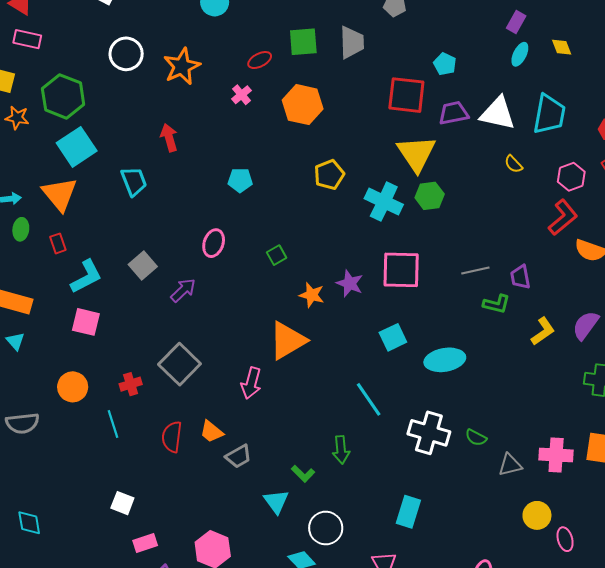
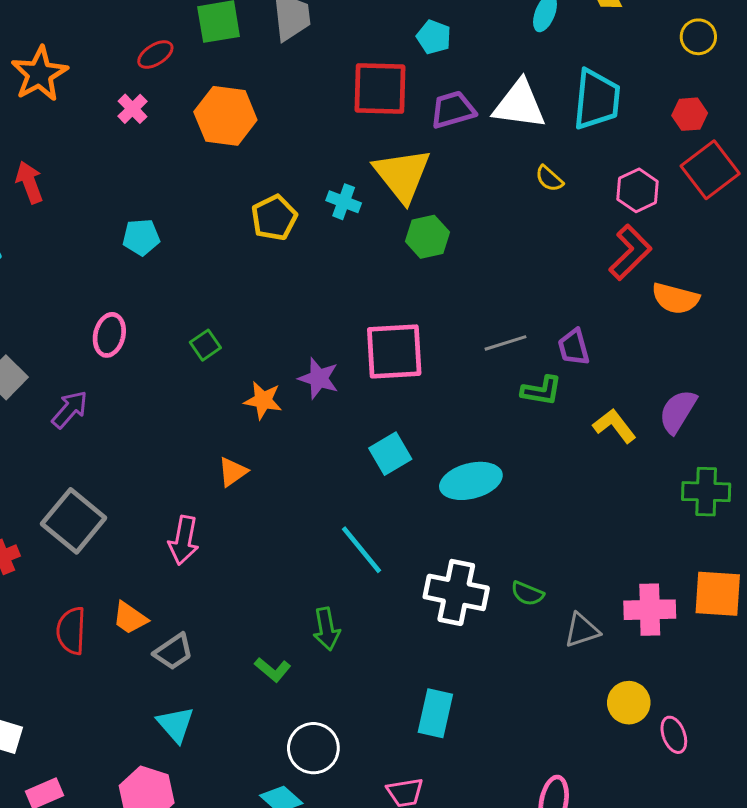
cyan cross: (384, 202) -> (344, 202), moved, size x0.6
yellow L-shape: (543, 331) -> (614, 426), turned -88
orange triangle: (288, 341) -> (233, 472), size x0.5
cyan triangle: (276, 502) -> (176, 724), moved

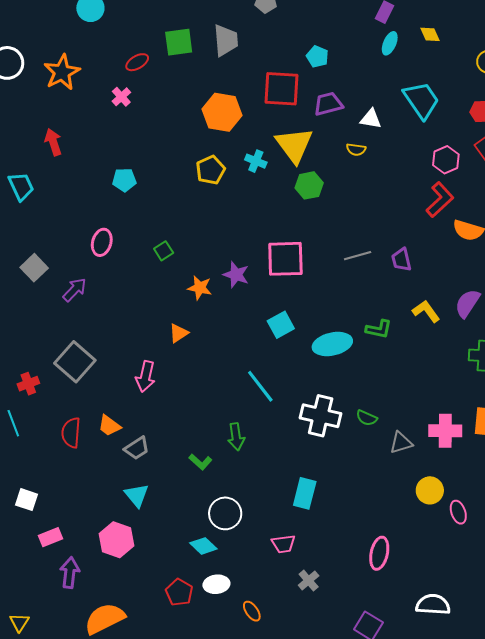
cyan trapezoid: (597, 99) -> (421, 100), turned -42
white triangle: (519, 105) -> (371, 119), moved, size x0.6
orange hexagon: (225, 116) -> (222, 112), moved
yellow semicircle: (549, 179) -> (356, 150), moved, turned -36
green L-shape: (541, 391) -> (379, 329), moved

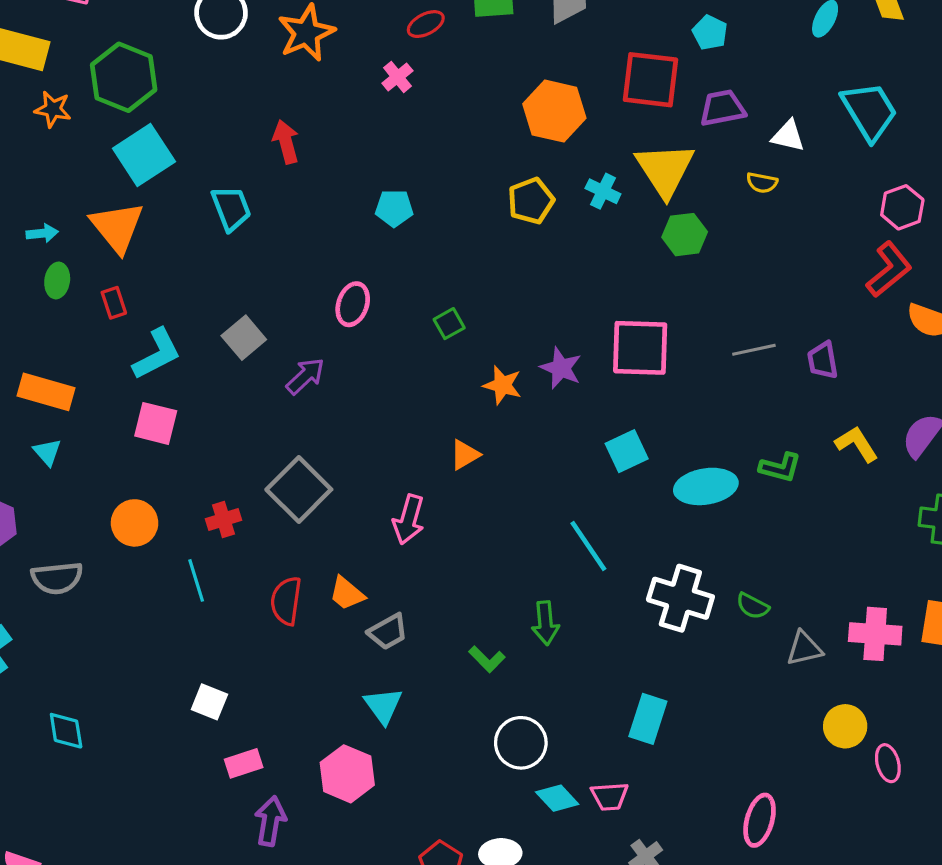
cyan diamond: (203, 546) -> (557, 798), moved

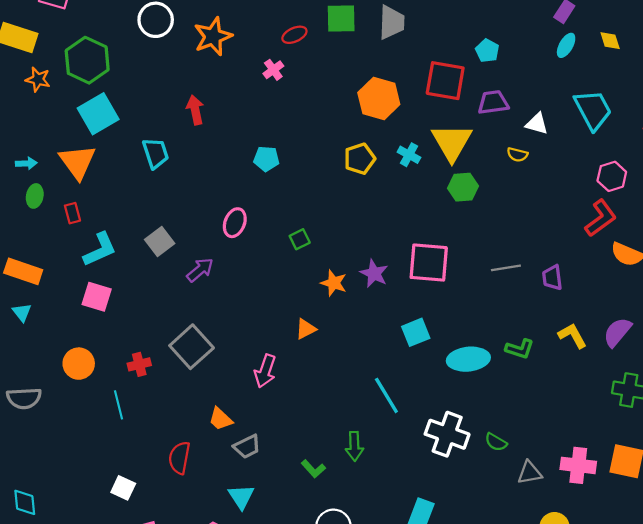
red semicircle: (286, 601) -> (179, 458), moved

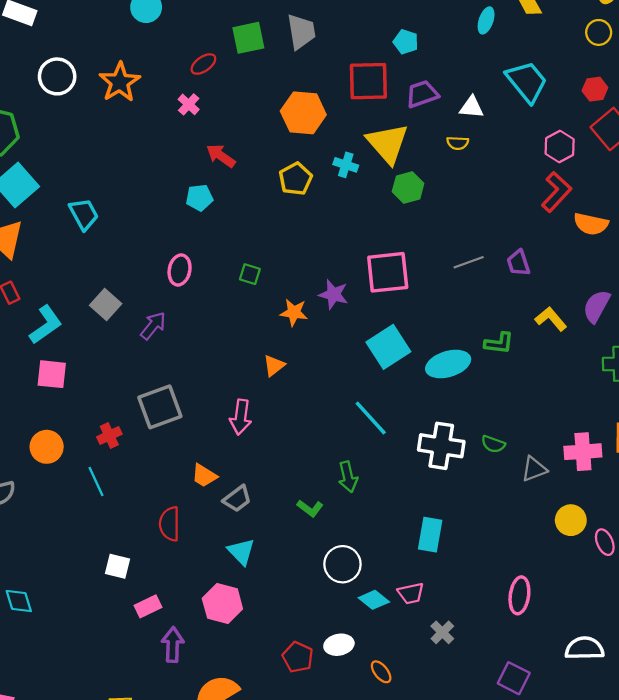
red arrow: (195, 110) -> (221, 156), moved, turned -32
green square: (300, 239) -> (250, 274), turned -36
cyan square: (416, 332) -> (388, 347), size x1.4
gray square: (192, 347) -> (160, 407), turned 33

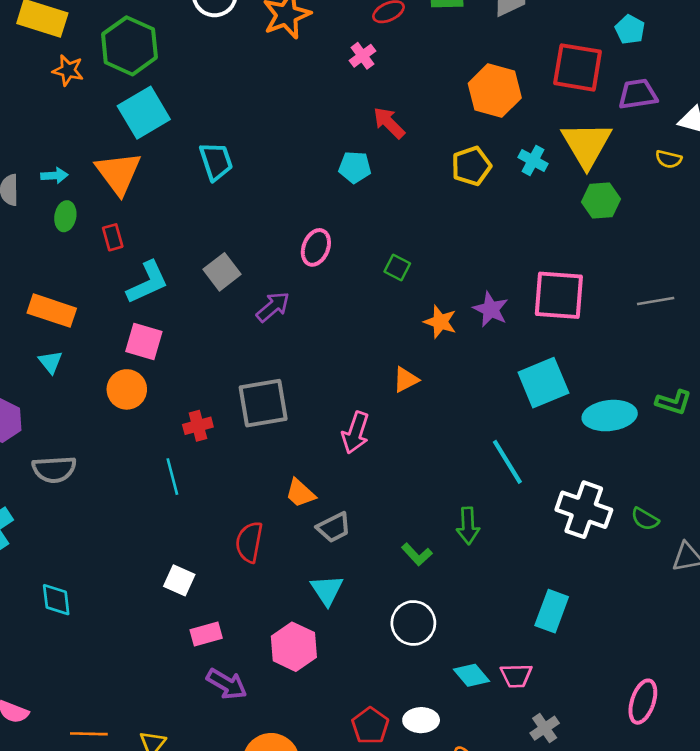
orange circle: (47, 447) -> (127, 389), moved
white circle: (342, 564) -> (413, 623), moved
purple arrow: (173, 645) -> (227, 684), turned 108

